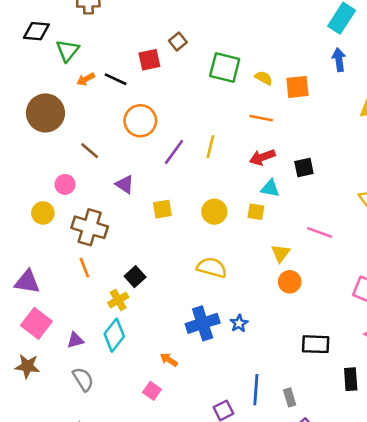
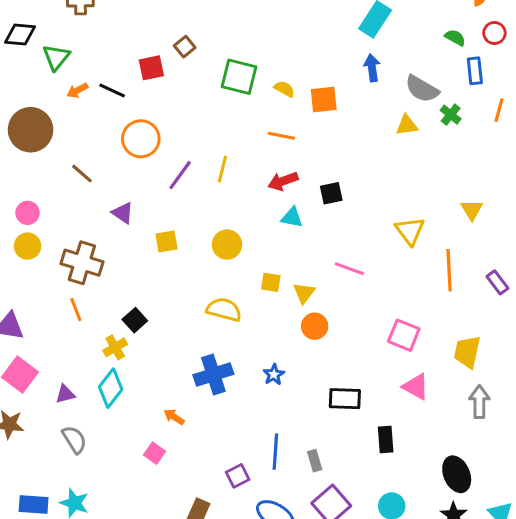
pink circle: (65, 184) -> (28, 213), moved
yellow square: (256, 212) -> (271, 282), moved
blue star: (239, 323) -> (274, 375), moved

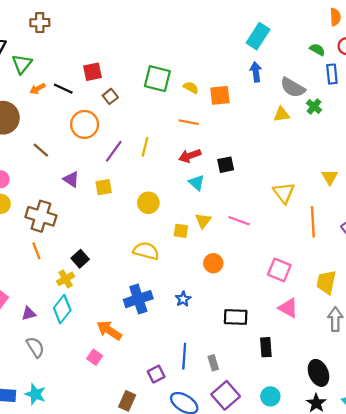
brown square: (185, 47) -> (110, 96), moved
cyan triangle: (292, 217) -> (196, 183), turned 30
yellow square: (167, 242) -> (104, 187), moved
yellow triangle: (304, 293) -> (203, 221), moved
orange arrow: (174, 417) -> (109, 330), size x1.6

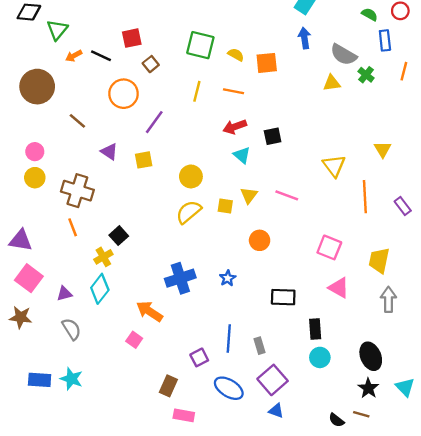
yellow line: (145, 147) -> (197, 91), moved
yellow semicircle: (146, 251) -> (189, 212), moved, turned -55
cyan circle: (270, 396) -> (320, 357), moved

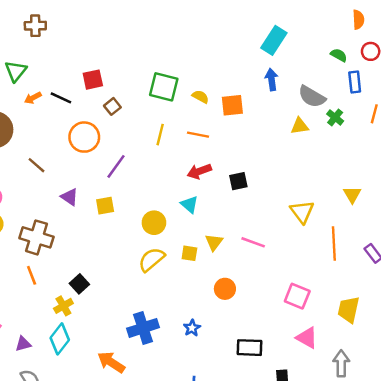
cyan triangle: (242, 155) -> (189, 204), moved
gray arrow: (388, 299) -> (341, 363), moved

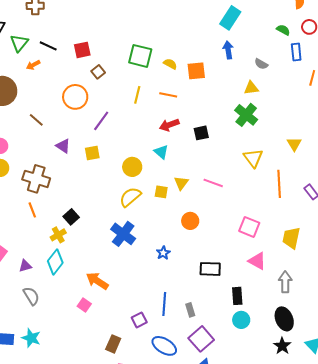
gray semicircle: (312, 97) -> (261, 64), size x0.6
black line: (61, 98) -> (48, 46), moved
green cross: (335, 117) -> (246, 115), moved, size x1.6
blue cross: (143, 328) -> (123, 234), moved, turned -35

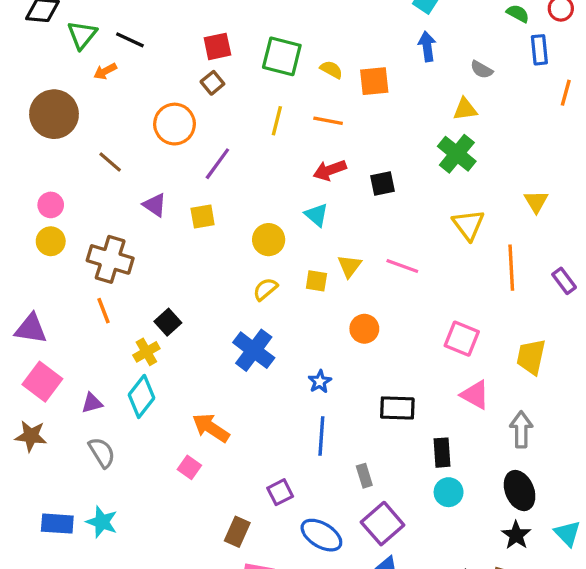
red square: (82, 50) -> (217, 46), moved
yellow semicircle: (130, 197) -> (265, 289), size x0.7
blue line: (164, 304) -> (321, 436), moved

